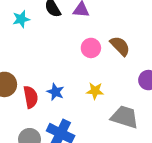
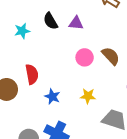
red semicircle: (31, 97) -> (32, 74), moved

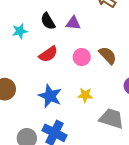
red semicircle: (32, 74) -> (48, 54), moved, turned 66
blue star: (52, 97) -> (50, 96), size x1.5

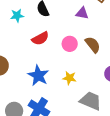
purple triangle: (73, 23) -> (82, 13), moved

